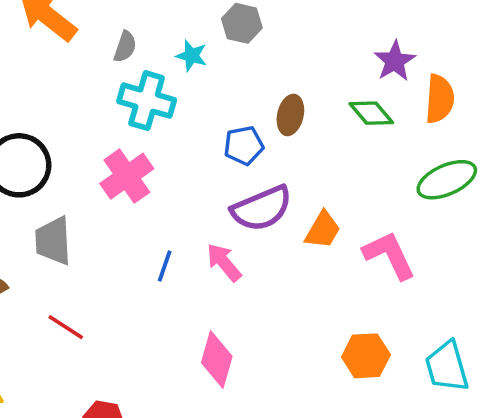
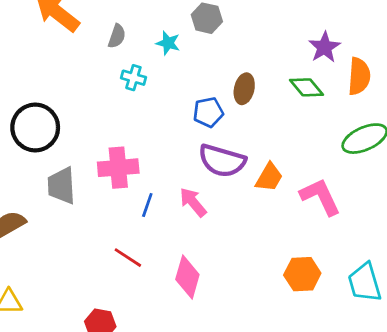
cyan cross: (147, 101) -> (133, 78), size x0.6
pink cross: (127, 176) -> (118, 168), moved, turned 30
purple semicircle: (262, 208) -> (222, 161), turned 39
red line: (66, 327) -> (128, 258), moved

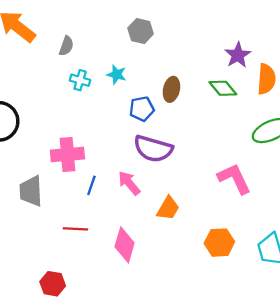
cyan star: (168, 43) -> (117, 74), moved
orange trapezoid: (269, 177) -> (168, 208), moved
gray trapezoid: (61, 186) -> (31, 191), moved
red line: (128, 258) -> (75, 229), turned -30

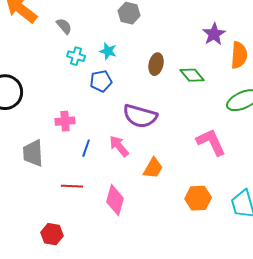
gray semicircle: (66, 46) -> (64, 26), turned -60
green diamond: (223, 88) -> (192, 75), moved
blue pentagon: (142, 109) -> (101, 81), moved
pink cross: (67, 155) -> (65, 121), size x0.7

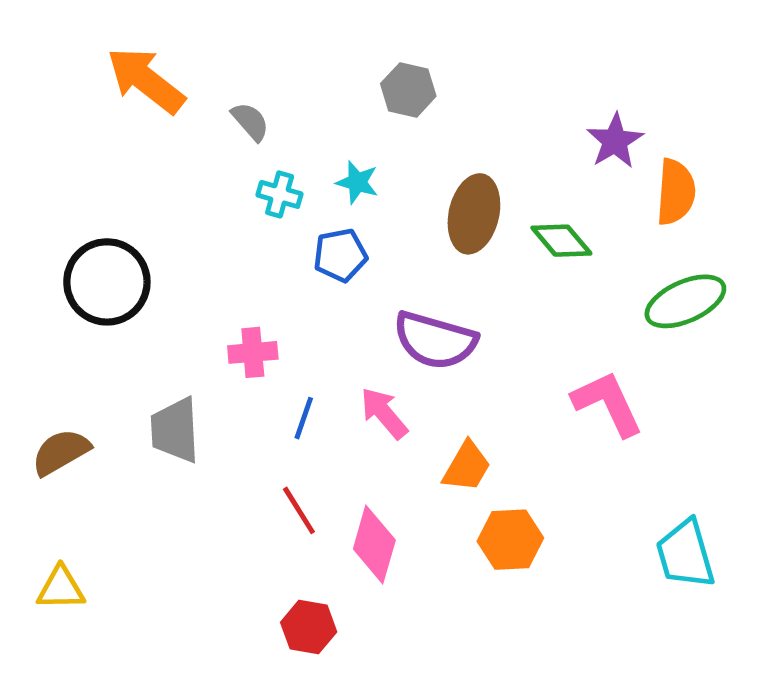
brown ellipse: (156, 64) -> (474, 214), size x1.4
red line: (72, 186) -> (299, 510), moved, turned 55
orange hexagon: (198, 198) -> (510, 540), moved
red hexagon: (52, 234) -> (309, 627), moved

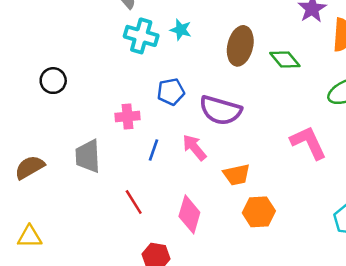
cyan cross: (280, 194) -> (141, 36), size x1.5
blue pentagon: (340, 255) -> (171, 92), moved
black circle: (107, 282) -> (53, 81), size x0.6
orange trapezoid: (467, 467) -> (237, 175), turned 48
red line: (299, 510) -> (134, 202), moved

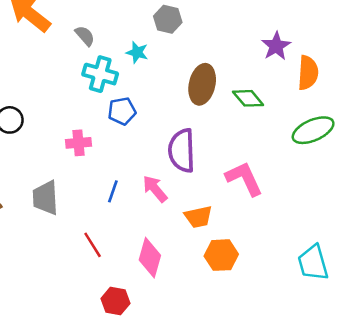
cyan star: (181, 30) -> (137, 52), moved
blue pentagon: (171, 92) -> (122, 111), moved
purple semicircle: (220, 110) -> (182, 151), turned 72
pink cross: (128, 116) -> (78, 143), moved
pink L-shape: (308, 143) -> (244, 179), moved

